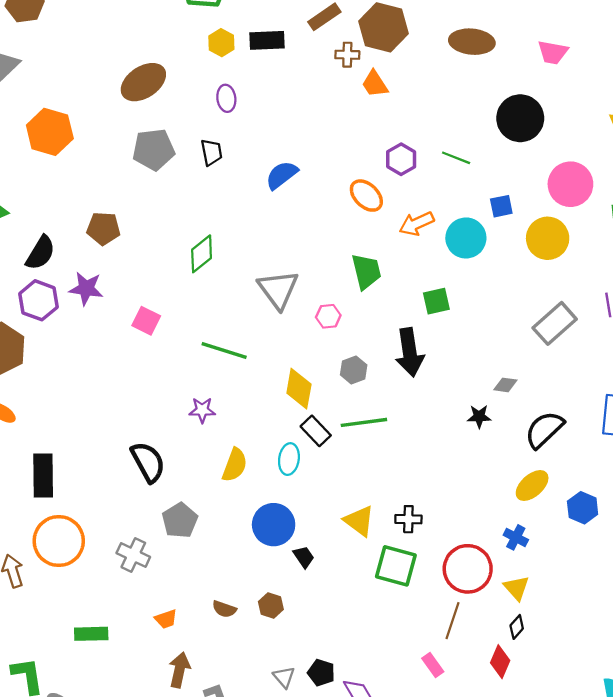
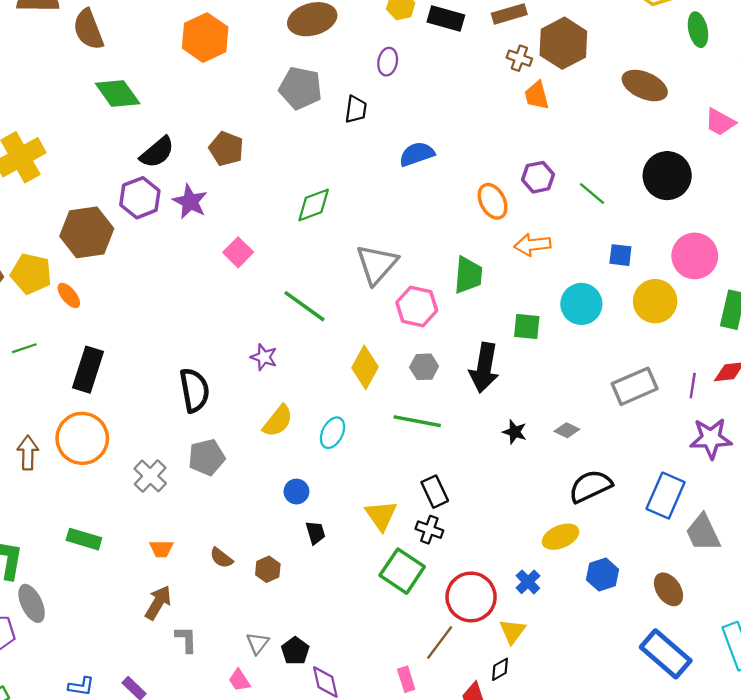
cyan circle: (466, 238) -> (581, 304), moved
pink hexagon: (328, 316) -> (417, 306), size x1.6
black star: (479, 416) -> (515, 432), moved
black rectangle: (316, 431) -> (435, 492), moved
blue circle: (274, 525) -> (296, 492), size x0.6

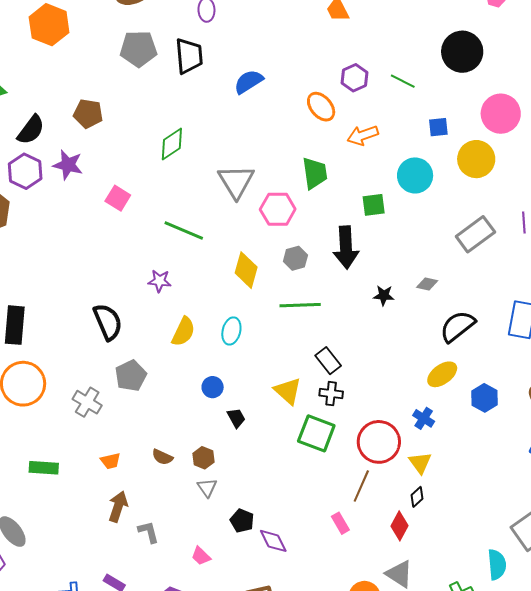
black trapezoid: (356, 109) -> (189, 56), size x1.5
gray triangle: (258, 643) -> (207, 488), moved

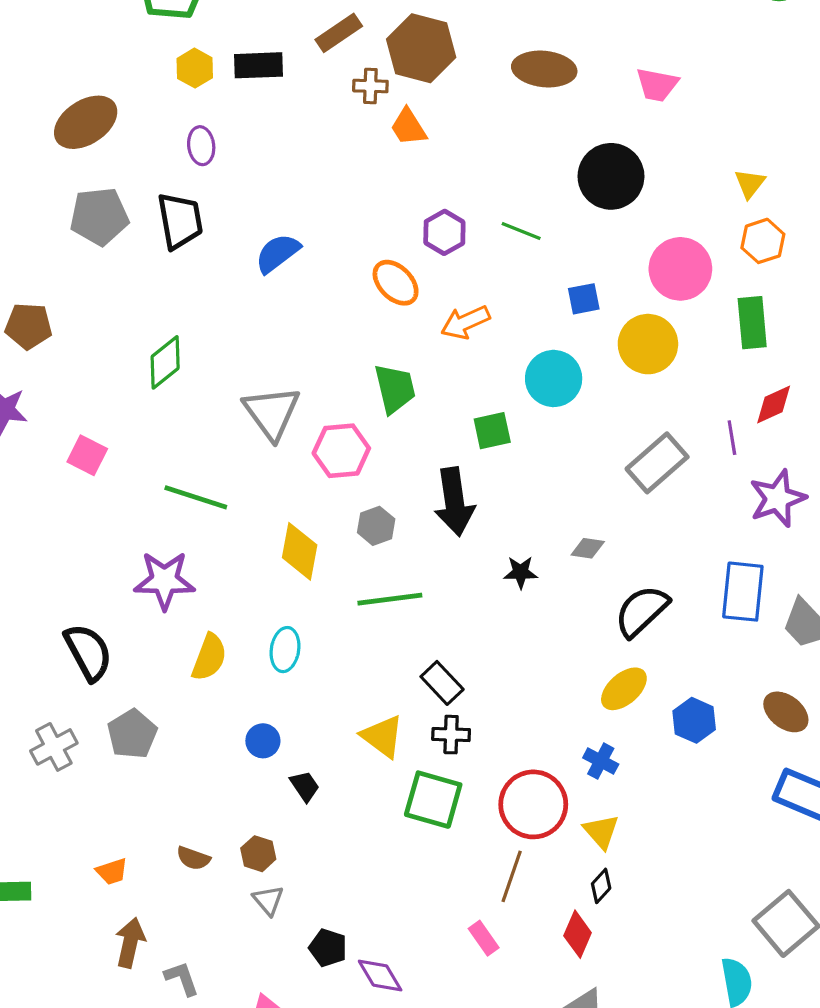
purple star: (160, 281) -> (164, 580), size x1.6
gray cross: (87, 402) -> (54, 747), moved, turned 36

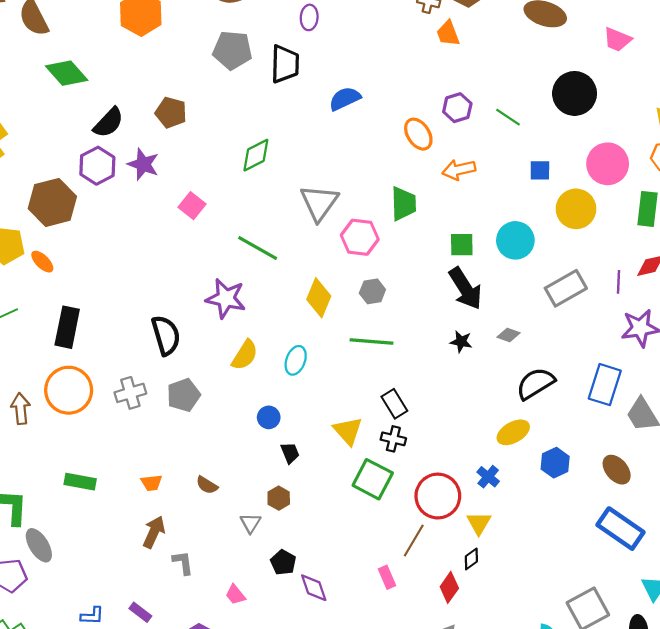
cyan circle: (554, 378) -> (515, 240), moved
black arrow: (454, 502) -> (465, 289), moved, turned -36
brown hexagon: (258, 854) -> (279, 498), moved

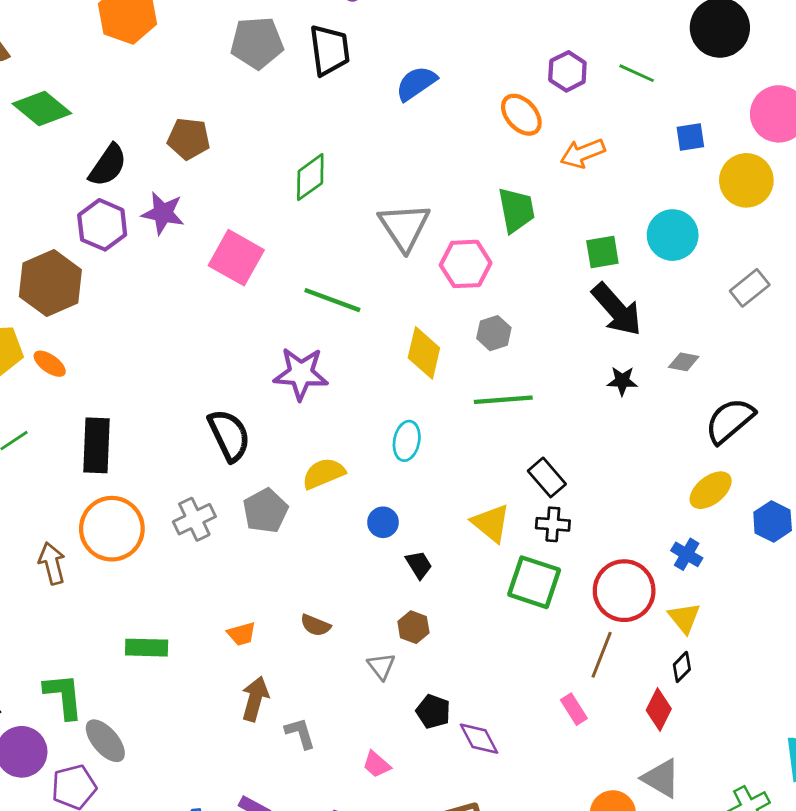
pink square: (192, 206) -> (236, 258), size x1.5
gray rectangle: (566, 288) -> (750, 288), size x0.7
yellow semicircle: (245, 355) -> (324, 473), moved, turned -136

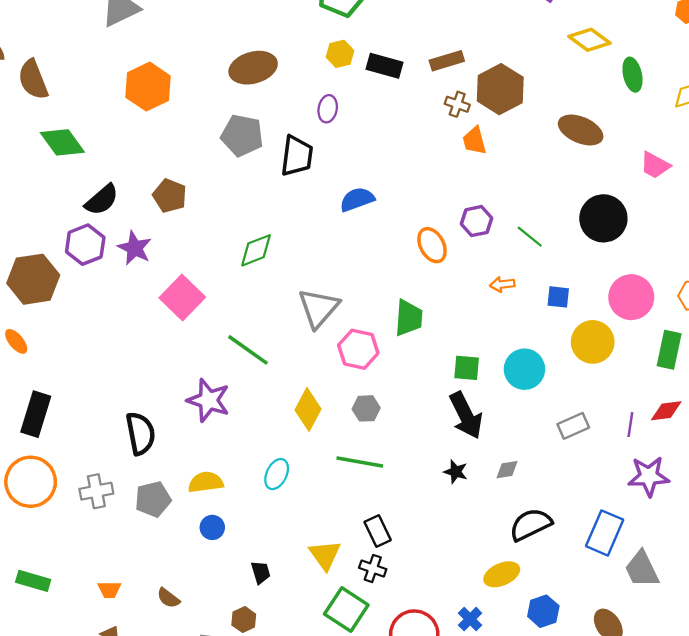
orange arrow: (583, 153) -> (502, 284), moved, size x0.7
gray diamond: (684, 362) -> (507, 470), turned -35
blue circle: (383, 522) -> (212, 527), moved

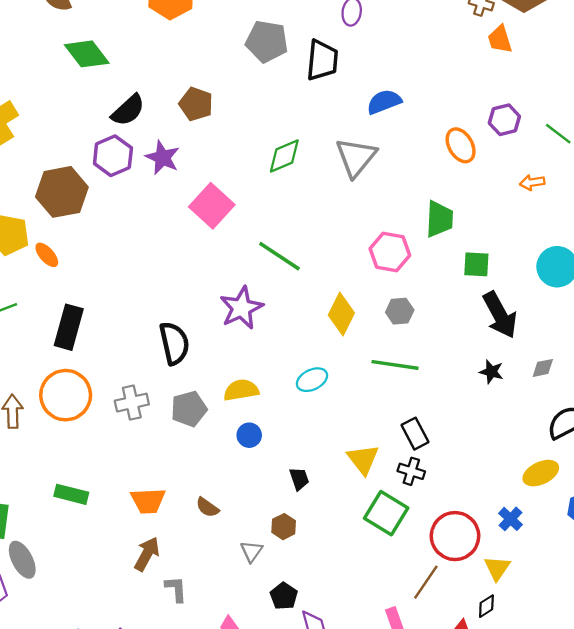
gray triangle: (319, 308) -> (356, 157), moved
green square: (467, 368) -> (476, 264), moved
purple star: (209, 400) -> (241, 308), turned 30
cyan ellipse: (277, 474) -> (312, 380), turned 40
orange trapezoid: (109, 590) -> (148, 501), size x1.5

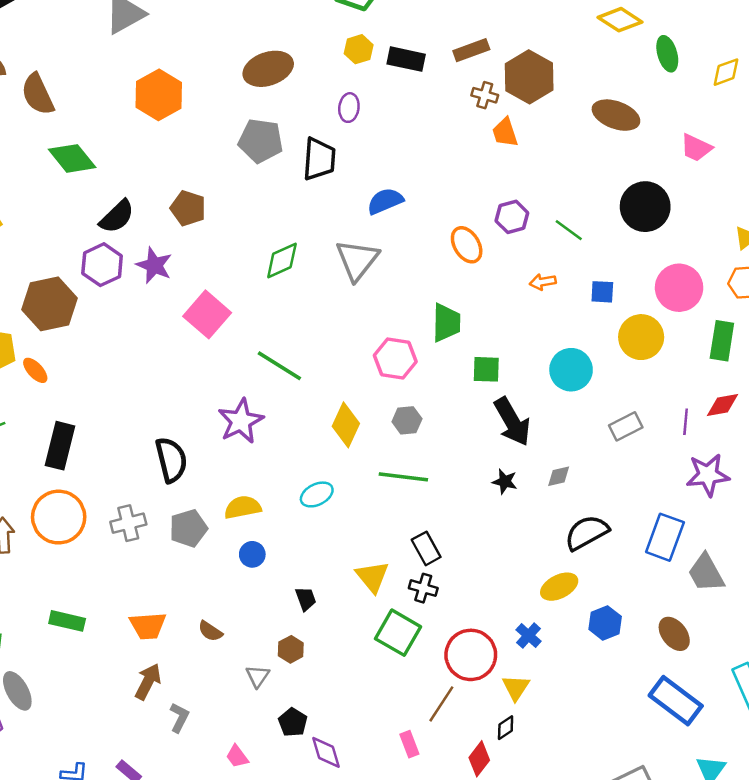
gray L-shape: (176, 589) -> (179, 718), turned 32

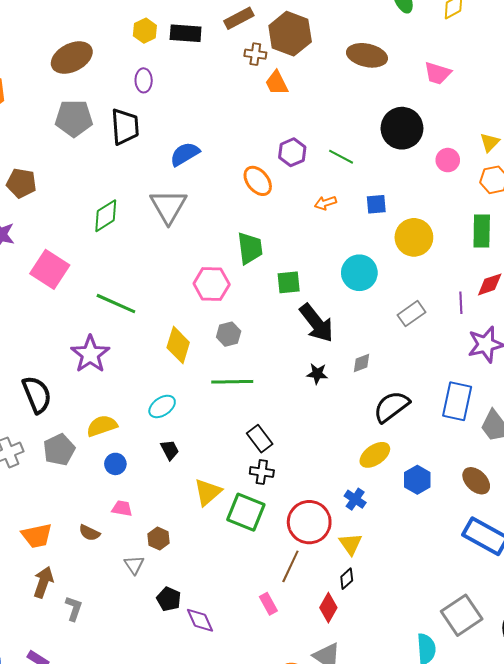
pink circle: (679, 288) -> (448, 160), moved, size x0.6
yellow triangle: (372, 577) -> (208, 492), moved, turned 36
black trapezoid: (306, 599) -> (170, 450), moved
pink trapezoid: (237, 756) -> (122, 508), moved, turned 145

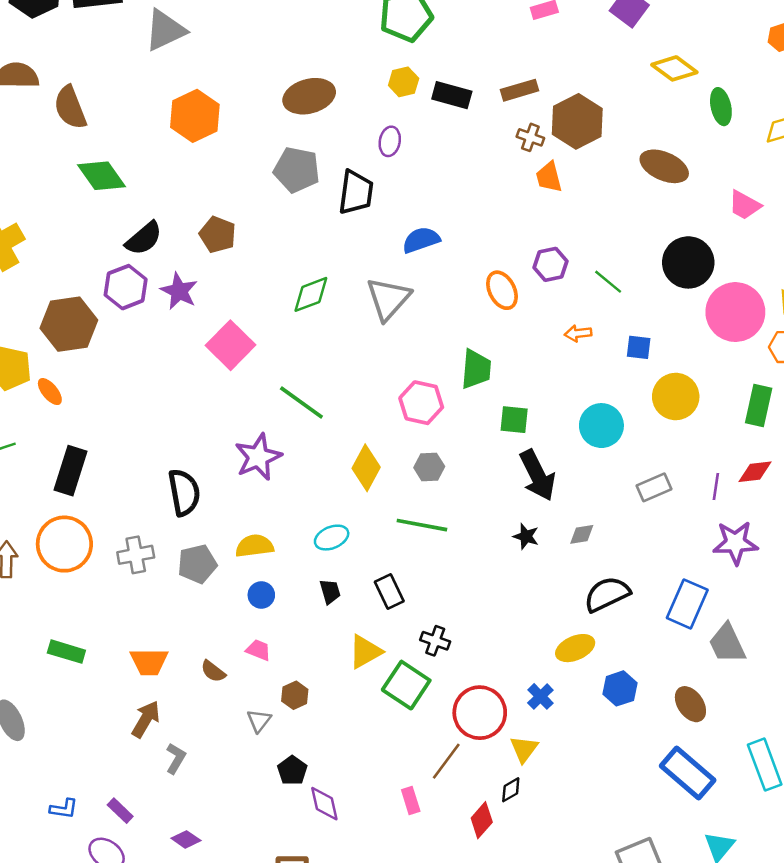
pink circle: (448, 160) -> (735, 312), size x2.0
black rectangle: (260, 439) -> (389, 591), moved

